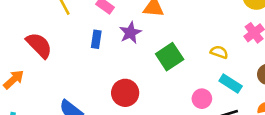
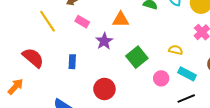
blue rectangle: (96, 39) -> (72, 62), moved
pink circle: (202, 99) -> (161, 78), moved

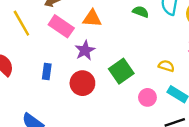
orange triangle: (121, 20) -> (92, 18), moved
pink rectangle: (82, 22) -> (61, 26), size x1.5
red circle: (104, 89) -> (82, 83), moved

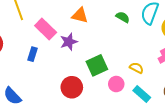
pink rectangle: (61, 26) -> (46, 29), moved
red circle: (82, 83) -> (72, 87), moved
pink circle: (147, 97) -> (116, 84), moved

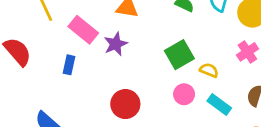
green square: (97, 65) -> (179, 55), moved

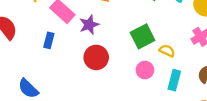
red circle: (125, 104) -> (96, 57), moved
cyan rectangle: (219, 104) -> (174, 80), turned 66

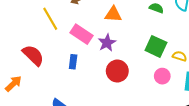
green square: (143, 36) -> (156, 46), turned -30

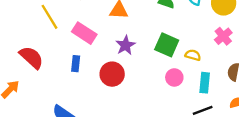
purple star: (107, 43) -> (125, 45), moved
red circle: (117, 71) -> (112, 74), moved

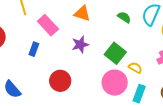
red circle: (112, 74) -> (60, 81), moved
pink circle: (174, 77) -> (115, 83), size x1.6

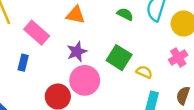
pink circle: (115, 83) -> (85, 80), moved

